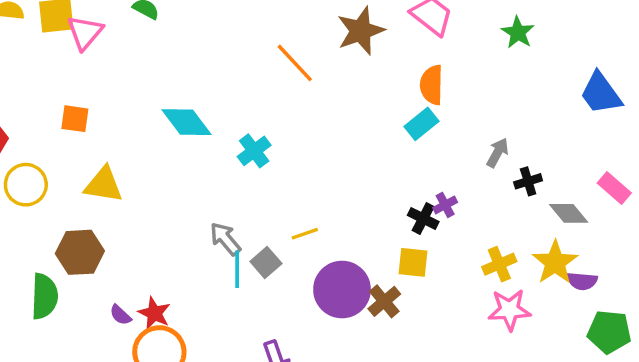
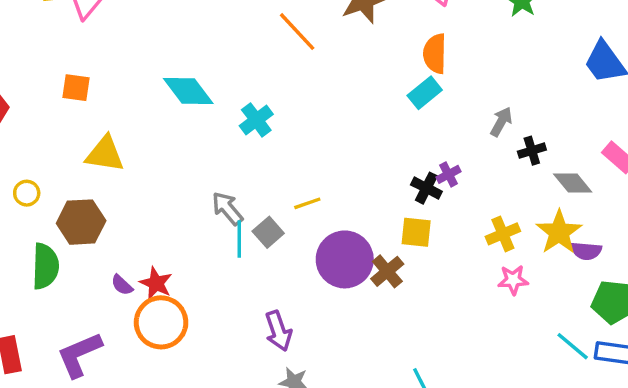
yellow circle: (26, 185) -> (27, 193), moved, size x0.6
pink star: (509, 310) -> (513, 280), size x0.7

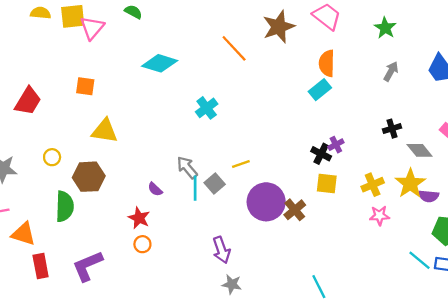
cyan diamond: (188, 91) -> (160, 63), moved, turned -36
gray arrow: (501, 122) -> (391, 71), moved
yellow square: (416, 232) -> (327, 184), moved
purple semicircle: (122, 285) -> (155, 189), moved
orange circle: (161, 322) -> (142, 244), size x0.5

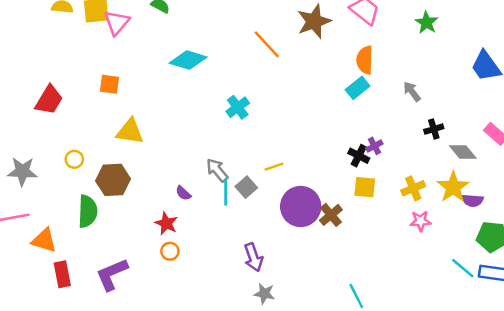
gray arrow: (391, 71) -> (412, 92), moved, turned -66

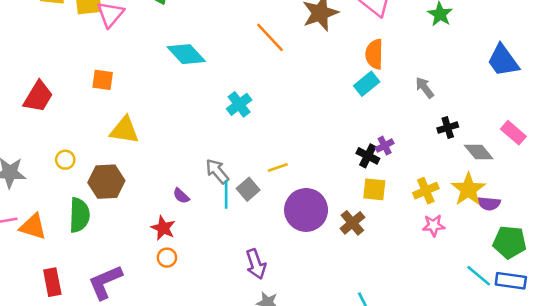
cyan diamond: (188, 60) -> (186, 54), turned 30
brown cross: (331, 215) -> (352, 223), moved
orange triangle: (44, 240) -> (33, 227), moved

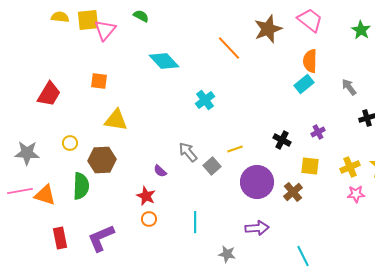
black cross: (368, 156) -> (282, 140), moved
cyan line: (226, 194) -> (195, 222), moved
purple arrow: (256, 264) -> (257, 228), moved, turned -75

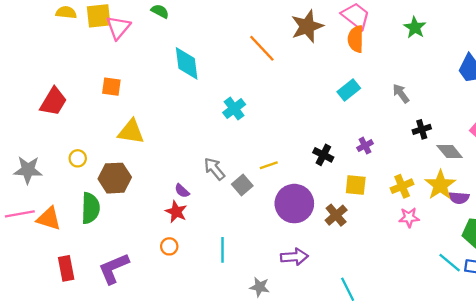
cyan diamond: (164, 61) -> (187, 63), turned 36
orange semicircle: (310, 61) -> (356, 39), moved
red star: (146, 196) -> (176, 212), moved

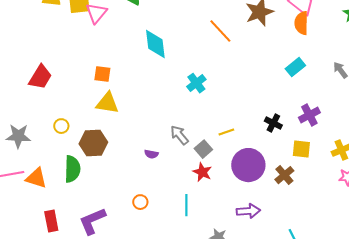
orange square: (111, 87) -> (102, 74), moved
purple cross: (365, 146) -> (309, 115), size x1.5
purple semicircle: (182, 191) -> (151, 154), turned -32
red star: (176, 212) -> (202, 172), moved

